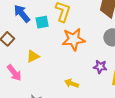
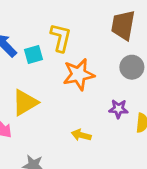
yellow triangle: (33, 56) -> (25, 103), size x1.5

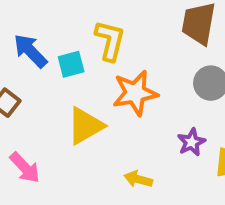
yellow triangle: (25, 103) -> (85, 126), moved
purple star: (118, 109) -> (191, 142), turned -30

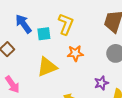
orange star: (135, 93) -> (75, 53), size x0.7

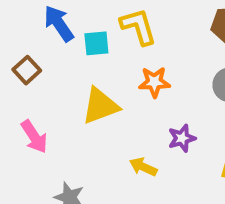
yellow L-shape: (66, 24) -> (138, 27), turned -40
purple star: (101, 83) -> (182, 138), moved

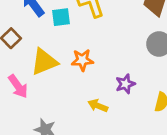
orange star: (154, 82) -> (82, 60), moved
yellow triangle: (100, 106) -> (44, 62), moved

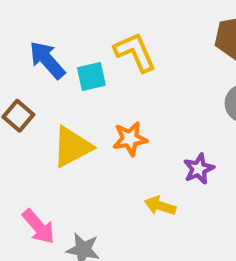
pink arrow: (18, 86) -> (38, 227), moved

